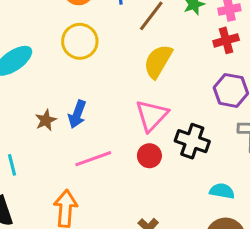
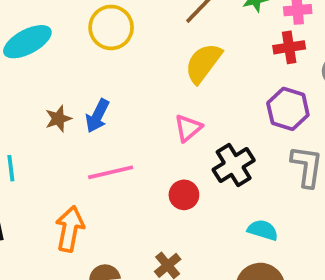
pink triangle: (152, 115) -> (188, 128), size x0.7
black cross: (192, 141) -> (234, 165), turned 32
red circle: (149, 156) -> (184, 195), moved

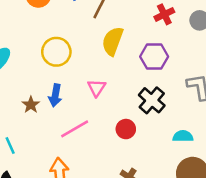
yellow circle: (111, 27) -> (56, 52), moved
purple hexagon: (288, 109) -> (154, 57), moved
pink triangle: (188, 128) -> (97, 88), moved

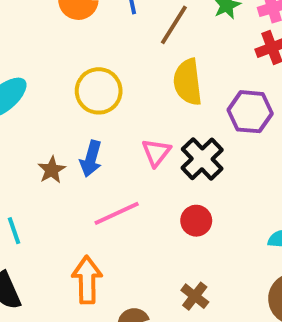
yellow semicircle: (113, 41) -> (188, 82), turned -32
black cross: (152, 100) -> (202, 159), moved

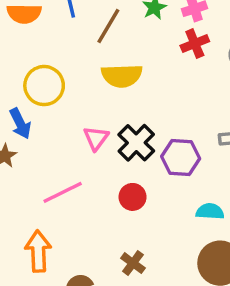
yellow semicircle: (188, 82) -> (122, 76), turned -84
purple hexagon: (250, 112) -> (181, 158), moved
blue arrow: (91, 159) -> (20, 124), moved, turned -40

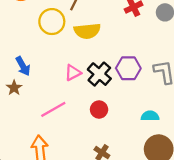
yellow circle: (44, 86) -> (52, 22), moved
pink triangle: (96, 138) -> (73, 73), turned 30
purple hexagon: (181, 158) -> (128, 68), moved

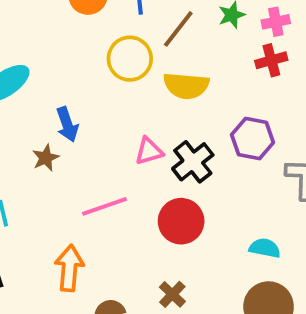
purple hexagon: (128, 68) -> (253, 139), moved
red circle: (99, 110) -> (181, 221), size x1.5

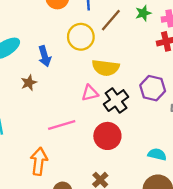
yellow semicircle: (186, 86) -> (106, 68), moved
blue arrow: (67, 124) -> (45, 56), moved
brown star: (46, 158) -> (29, 83), moved

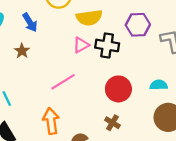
black cross: (116, 101) -> (107, 45), turned -30
red circle: (107, 136) -> (118, 89), moved

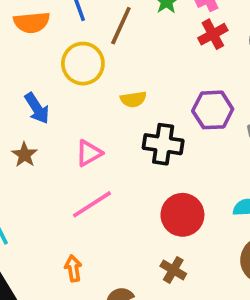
yellow semicircle: (89, 18) -> (133, 99), size x0.6
pink triangle: (81, 45) -> (89, 153), moved
orange arrow: (51, 121) -> (73, 268), size x0.6

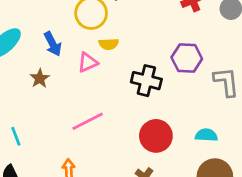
yellow semicircle: (133, 99) -> (109, 44), moved
pink triangle: (89, 153) -> (88, 62), moved

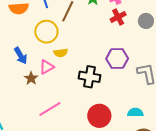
brown star: (40, 78) -> (31, 78), moved

